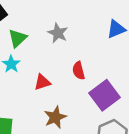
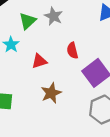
green triangle: (18, 38) -> (28, 21), moved

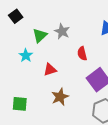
red semicircle: (72, 50) -> (82, 54), moved

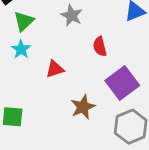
green triangle: (40, 35) -> (24, 21), moved
brown star: (60, 97) -> (83, 107), moved

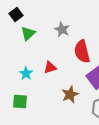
red semicircle: (100, 46) -> (82, 51), size x1.6
cyan star: (21, 49) -> (26, 73), moved

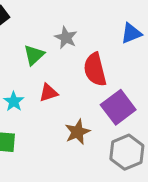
green triangle: (28, 33) -> (34, 55), moved

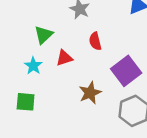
green triangle: (34, 55) -> (44, 35), moved
red semicircle: (95, 70) -> (95, 41), moved, size x0.6

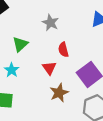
red triangle: (64, 58) -> (49, 68), moved, turned -48

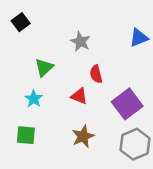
red triangle: (49, 68) -> (79, 96), turned -32
brown star: (59, 93) -> (83, 136), moved

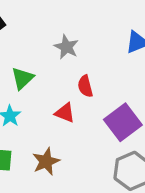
brown star: (83, 136) -> (46, 161), moved

